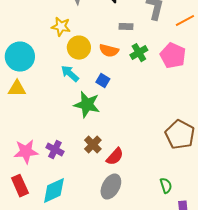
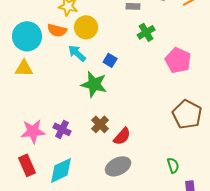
orange semicircle: (109, 51) -> (57, 30), moved
pink pentagon: (173, 56) -> (178, 60), moved
gray ellipse: (111, 187) -> (118, 166), turned 35

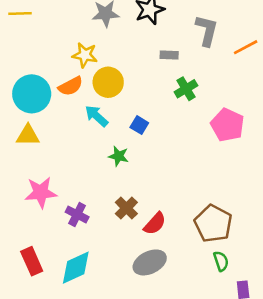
orange semicircle: (57, 30) -> (71, 86), turned -42
green star: (94, 84) -> (119, 156), size x0.6
brown pentagon: (187, 114) -> (213, 224), moved
pink star: (33, 131) -> (41, 192), moved

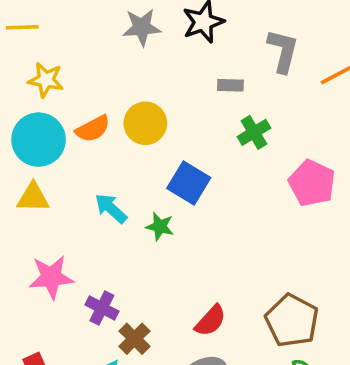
yellow star: (85, 55) -> (46, 80), moved
cyan arrow: (97, 116) -> (111, 208), moved
blue square: (139, 125) -> (189, 183), size x1.6
brown cross: (126, 208) -> (134, 339), moved

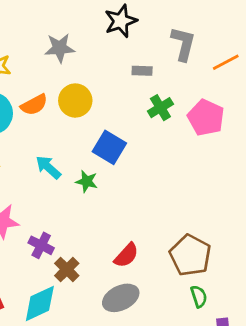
gray star: (142, 27) -> (60, 48), moved
pink pentagon: (312, 183) -> (206, 118), moved

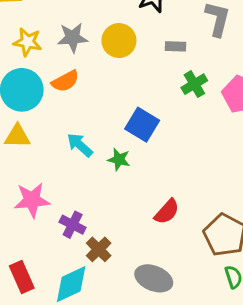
gray star: (60, 48) -> (73, 38), moved
yellow circle: (75, 101) -> (119, 41), moved
red semicircle: (126, 255) -> (167, 212), moved
gray ellipse: (121, 298) -> (154, 278), turned 48

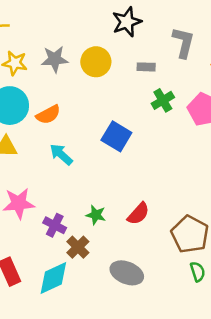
orange semicircle: (65, 81) -> (48, 115), moved
green star: (119, 159) -> (96, 215), moved

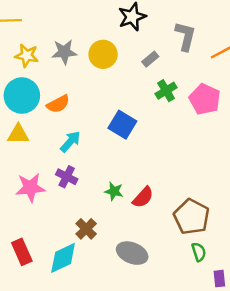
gray rectangle: (146, 67) -> (150, 59), turned -42
cyan arrow: (61, 154) -> (70, 142), turned 90
green star: (96, 215) -> (114, 191), moved
purple cross: (55, 225) -> (67, 177), moved

